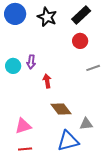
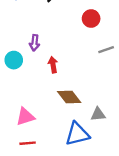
cyan circle: (13, 66) -> (14, 60), moved

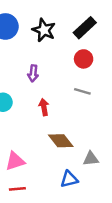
purple arrow: (35, 43) -> (33, 73), moved
gray line: (106, 50) -> (82, 91), moved, turned 35
blue triangle: (77, 134) -> (69, 179), size x0.7

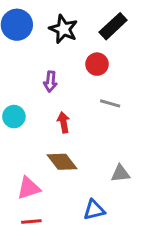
red circle: (84, 59) -> (97, 64), moved
brown diamond: (61, 141) -> (62, 162), moved
gray triangle: (91, 159) -> (120, 173), moved

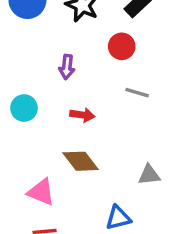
red arrow: (63, 122) -> (82, 115), turned 108
pink triangle: (29, 188) -> (41, 192), turned 40

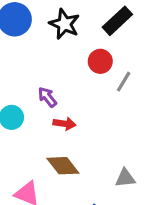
purple arrow: (67, 67) -> (47, 97), moved, turned 135
gray line: (137, 93) -> (124, 82), moved, turned -75

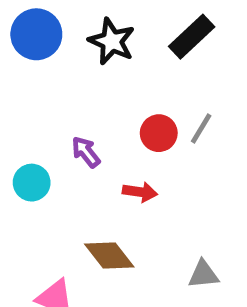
red circle: (100, 61) -> (159, 133), moved
red arrow: (64, 124) -> (140, 192), moved

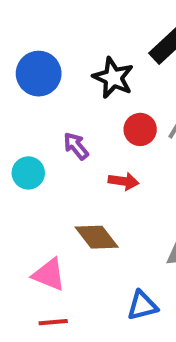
blue circle: (36, 34) -> (39, 74), moved
black star: (112, 41) -> (113, 78), moved

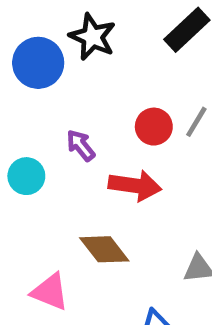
black star: (113, 78) -> (92, 37), moved
red arrow: (124, 181) -> (135, 186), size x1.5

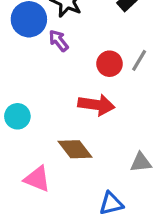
purple arrow: (81, 145) -> (59, 41), moved
cyan circle: (26, 176) -> (17, 116), moved

